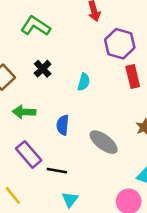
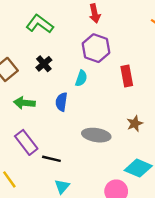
purple hexagon: (120, 44) -> (96, 48), moved
blue semicircle: (63, 125) -> (61, 102), moved
gray ellipse: (104, 142) -> (96, 135), turned -32

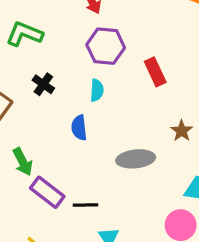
green arrow: (24, 103) -> (23, 162), moved, turned -108

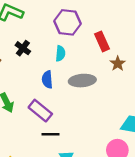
brown star: (182, 131) -> (118, 64), moved
gray ellipse: (136, 159) -> (82, 81), moved
purple rectangle: (47, 192) -> (40, 111), moved

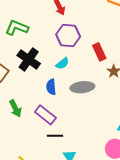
black cross: (23, 48) -> (29, 59), size x1.6
cyan semicircle: (60, 53) -> (62, 63), turned 48

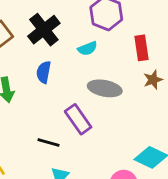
blue semicircle: (51, 87) -> (44, 72), moved
purple rectangle: (45, 115) -> (78, 119), moved

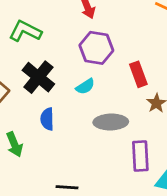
purple rectangle: (78, 119) -> (140, 156), moved, turned 44

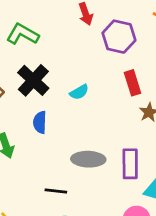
purple hexagon: (96, 48) -> (119, 37), moved
gray ellipse: (111, 122) -> (88, 159), moved

